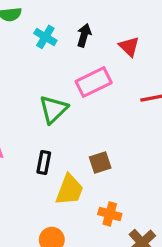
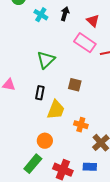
pink rectangle: (94, 82) -> (85, 43), moved, turned 60
brown square: (100, 162) -> (75, 85), moved, turned 32

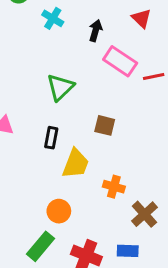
black arrow: (65, 14) -> (96, 31), moved
red triangle: (93, 21) -> (141, 18), moved

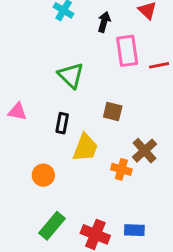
pink rectangle: (120, 61) -> (127, 51), turned 48
green triangle: (60, 87) -> (71, 75), turned -32
orange circle: (59, 211) -> (43, 175), moved
brown cross: (144, 214) -> (145, 151), moved

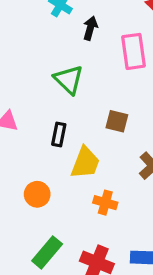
black arrow: (104, 22) -> (90, 28), moved
orange cross: (121, 169) -> (105, 203), moved

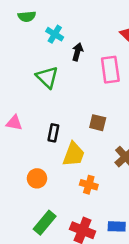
green triangle: (69, 80) -> (47, 77), moved

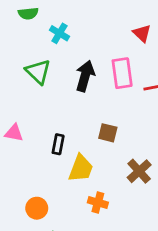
black arrow: (77, 52) -> (85, 76), moved, size x1.5
green triangle: (47, 77) -> (38, 72), moved
orange circle: (37, 178) -> (37, 208), moved

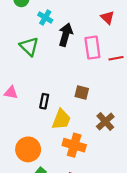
black arrow: (85, 76) -> (66, 35), moved
orange cross: (98, 202) -> (74, 145), size x1.5
orange circle: (37, 208) -> (28, 149), size x1.5

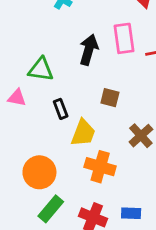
black arrow: (66, 35) -> (89, 50), moved
green triangle: (29, 46) -> (41, 69), moved, turned -36
black rectangle: (44, 101) -> (61, 109), turned -32

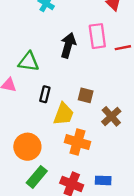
brown square: (110, 98) -> (86, 95), moved
black rectangle: (61, 109) -> (45, 94), turned 35

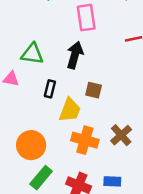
pink rectangle: (97, 36) -> (86, 18), moved
black arrow: (68, 45) -> (75, 55), moved
brown cross: (111, 116) -> (121, 135), moved

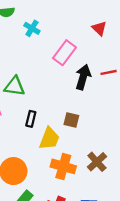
pink rectangle: (86, 18) -> (64, 53), turned 45
black arrow: (75, 55) -> (83, 77), moved

